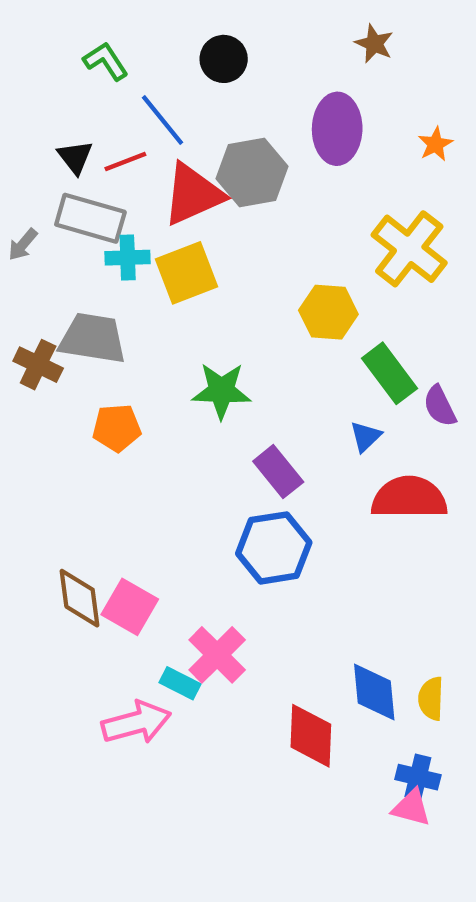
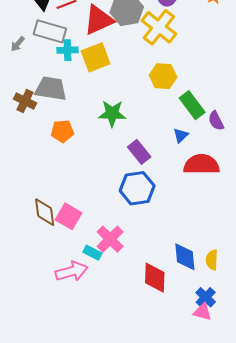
yellow cross: (409, 249) -> (159, 27), moved
blue cross: (418, 777) -> (206, 297), turned 30

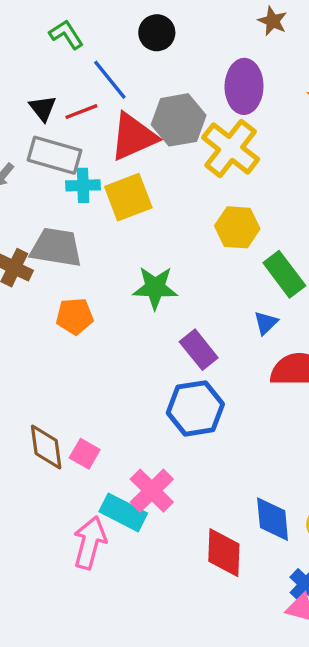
pink square: (69, 216) -> (85, 454), size x0.7
cyan rectangle: (92, 253) -> (123, 512), size x1.5
pink arrow: (72, 271) -> (90, 543), turned -60

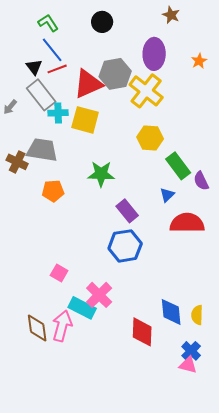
blue line: (110, 80) -> (52, 50), moved
gray rectangle: (55, 155) -> (41, 95), turned 36
yellow square: (128, 197) -> (85, 120), turned 36
brown diamond: (46, 447) -> (37, 328), moved

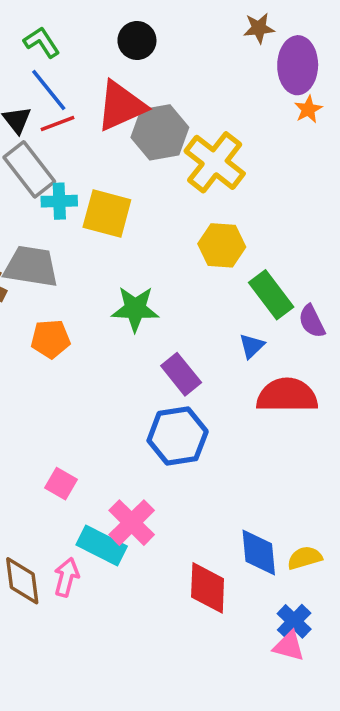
brown star: (171, 15) -> (259, 28), turned -30
purple ellipse: (154, 54) -> (298, 65), moved
red triangle: (88, 84) -> (121, 106), moved
yellow semicircle: (197, 315) -> (305, 558), turned 72
pink arrow: (62, 326) -> (66, 577), size x0.7

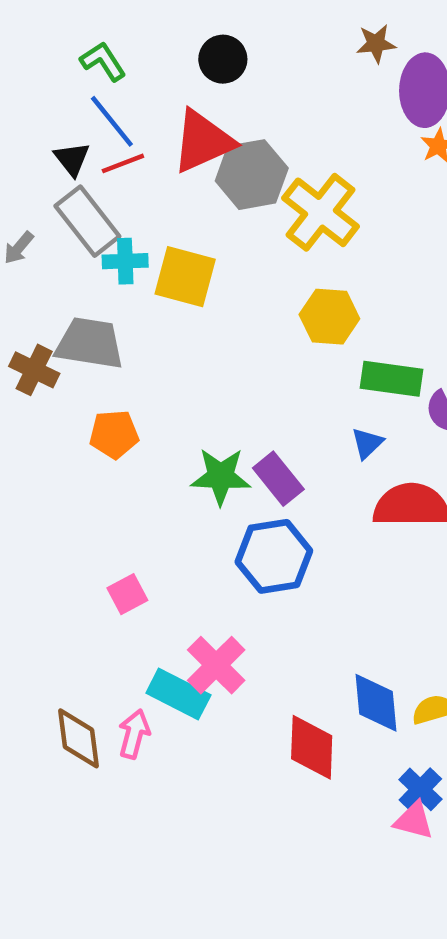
green rectangle: (271, 295) -> (392, 379), turned -45
green star: (135, 309) -> (221, 476), moved
pink square: (61, 484) -> (127, 594), moved, turned 32

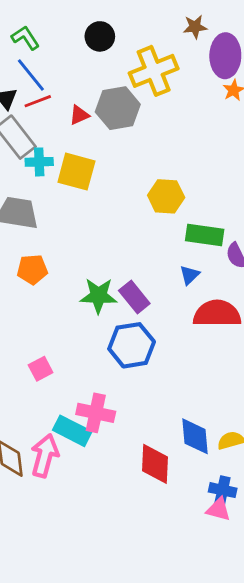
red triangle: (203, 141) -> (79, 115), moved, size x0.5
yellow cross: (321, 212) -> (154, 71), moved, turned 30
pink cross: (216, 665) -> (96, 413), turned -33
pink arrow: (134, 734) -> (45, 456), size x1.4
blue cross: (420, 789) -> (223, 490), turned -32

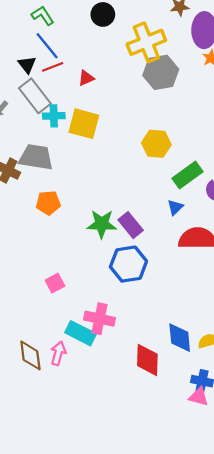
gray hexagon: (118, 108) -> (161, 72), moved
green rectangle: (205, 235) -> (188, 175), turned -44
pink arrow: (45, 456) -> (58, 353), size x0.7

